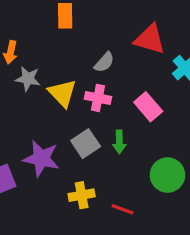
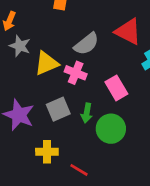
gray semicircle: (104, 62) -> (86, 44), size x1.4
yellow triangle: (62, 93) -> (46, 63), turned 40
green circle: (167, 175) -> (111, 129), moved

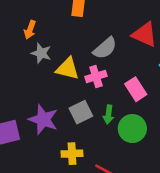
yellow triangle: (46, 63) -> (68, 69), turned 40
pink cross: (76, 73) -> (96, 76), turned -36

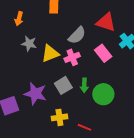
orange arrow: (30, 30) -> (19, 19), moved
yellow triangle: (68, 69) -> (50, 53), turned -30
pink rectangle: (136, 89) -> (103, 53), moved

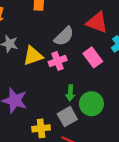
gray square: (63, 85) -> (67, 117), moved

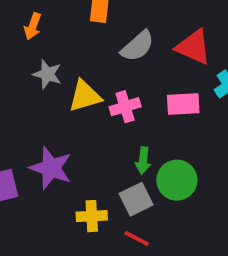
gray semicircle: (64, 36) -> (138, 46), moved
pink rectangle: (93, 57) -> (183, 104), turned -60

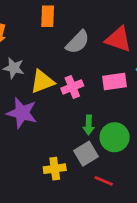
purple star: (51, 168) -> (22, 113), moved
red line: (137, 238) -> (104, 181), moved

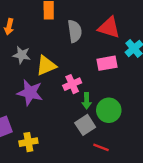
gray semicircle: (78, 42) -> (75, 31), turned -50
pink cross: (72, 87) -> (72, 84), moved
yellow cross: (55, 169) -> (28, 142), moved

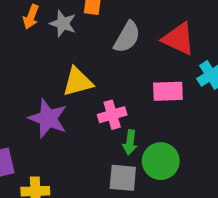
gray semicircle: (75, 31) -> (127, 37), turned 30
gray star: (22, 55) -> (63, 24), moved
gray square: (85, 125) -> (123, 178), turned 30

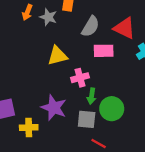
pink rectangle: (168, 91) -> (104, 51), moved
purple star: (48, 118) -> (54, 108), moved

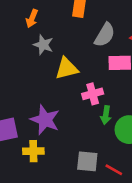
gray star: (48, 17) -> (43, 45), moved
purple star: (54, 108) -> (45, 120), moved
gray square: (87, 119) -> (87, 161), moved

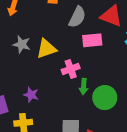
gray star: (43, 45) -> (22, 44), moved
purple star: (45, 120) -> (31, 95), size x0.6

